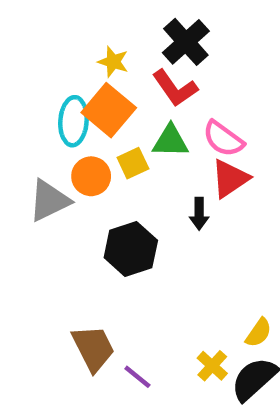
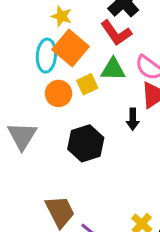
yellow star: (113, 62) -> (62, 16), moved
gray triangle: (49, 201) -> (22, 136), moved, turned -32

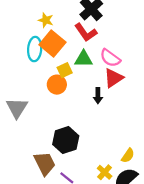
orange circle: (58, 93) -> (57, 85), moved
black hexagon: (86, 143) -> (66, 140), moved

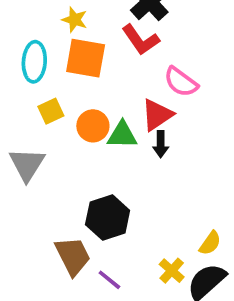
orange square: (52, 43) -> (86, 58), turned -30
cyan ellipse: (35, 49) -> (34, 62), moved
green triangle: (83, 59) -> (122, 135), moved
yellow square: (65, 70) -> (51, 111), moved
red triangle: (113, 78) -> (157, 115), moved

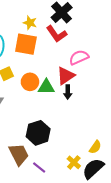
yellow star: (75, 20) -> (30, 23), moved
pink semicircle: (181, 82) -> (79, 57), turned 120

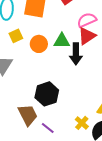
red triangle: (66, 76) -> (87, 36), moved
green triangle: (46, 87) -> (62, 41), moved
black arrow: (68, 92) -> (76, 54), size x1.5

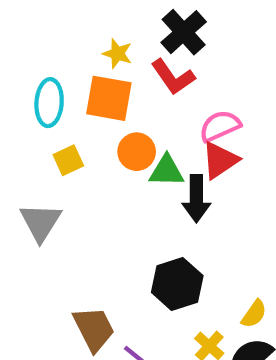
orange circle: (39, 44) -> (137, 152), moved
black hexagon: (47, 94) -> (177, 284), moved

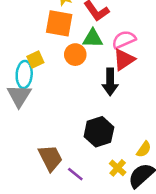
cyan ellipse: (49, 103) -> (24, 74), moved
green triangle: (166, 171) -> (93, 38), moved

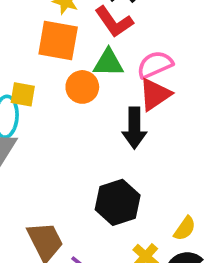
yellow square: (35, 60) -> (23, 94), turned 35

